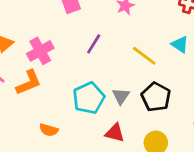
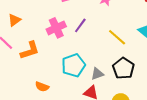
pink cross: (40, 51) -> (56, 28), moved
gray triangle: (121, 96) -> (97, 74), moved, turned 32

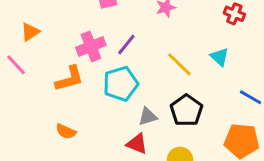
orange L-shape: (30, 50) -> (69, 79), moved
cyan pentagon: (73, 65) -> (121, 84), moved

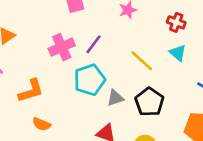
red cross: (234, 14) -> (176, 22), moved
orange L-shape: (69, 79) -> (31, 91), moved
gray triangle: (148, 117) -> (115, 98), moved

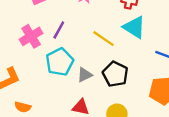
cyan triangle: (178, 53) -> (134, 27), size x1.5

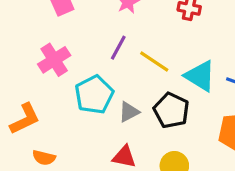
cyan triangle: (134, 27) -> (200, 76), moved
purple line: (59, 30) -> (118, 48), moved

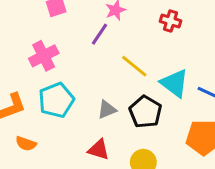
purple line: (118, 48) -> (100, 34), moved
cyan pentagon: (94, 95) -> (56, 100), moved

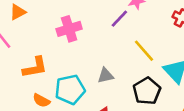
cyan pentagon: (56, 100) -> (70, 89), moved
gray triangle: (107, 110) -> (106, 76), moved

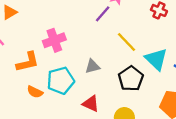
pink cross: (69, 29) -> (54, 40), moved

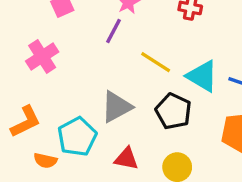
pink cross: (54, 40) -> (42, 57), moved
gray triangle: (92, 66) -> (116, 107), size x1.5

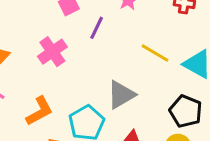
purple line: (114, 31) -> (97, 28), moved
black pentagon: (173, 111) -> (186, 111), moved

